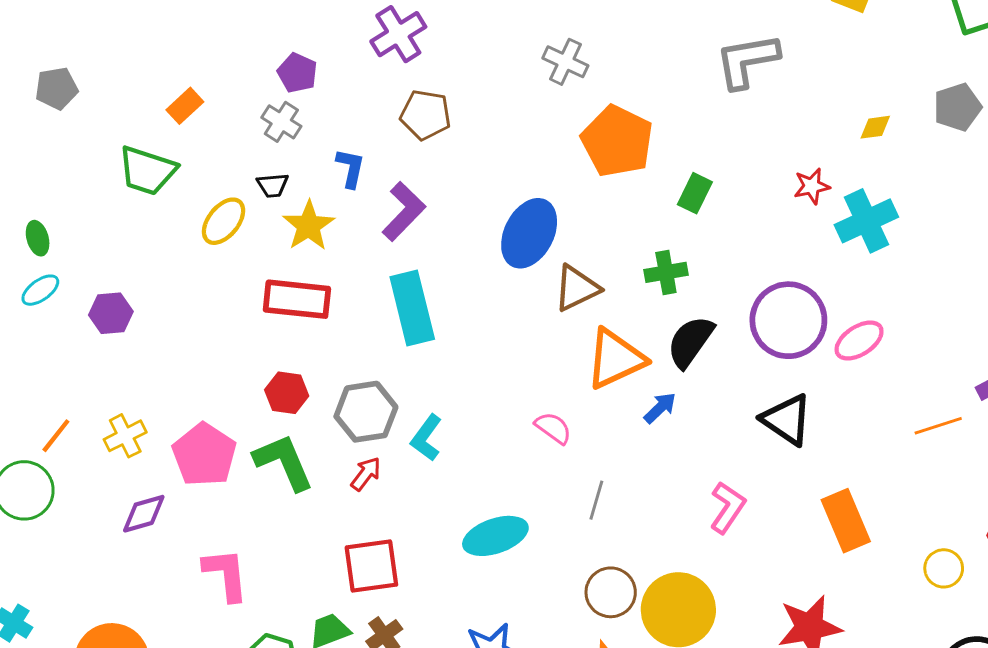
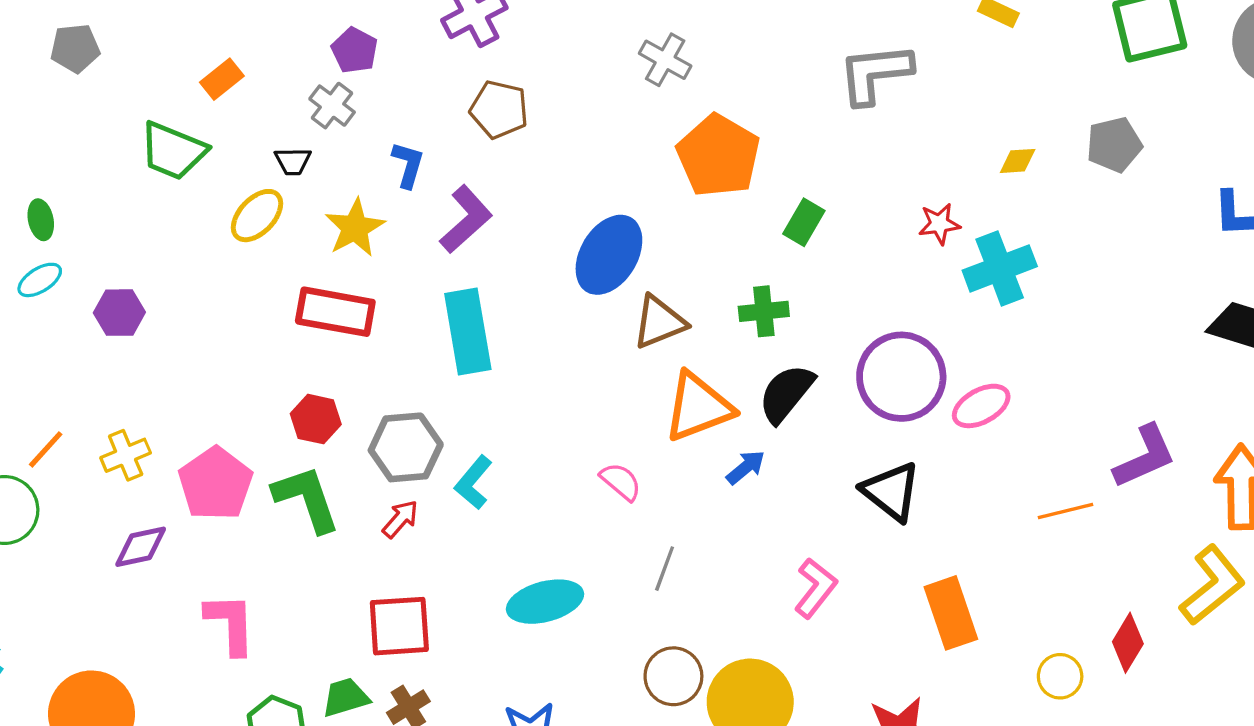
black trapezoid: (273, 185) -> (293, 161), moved

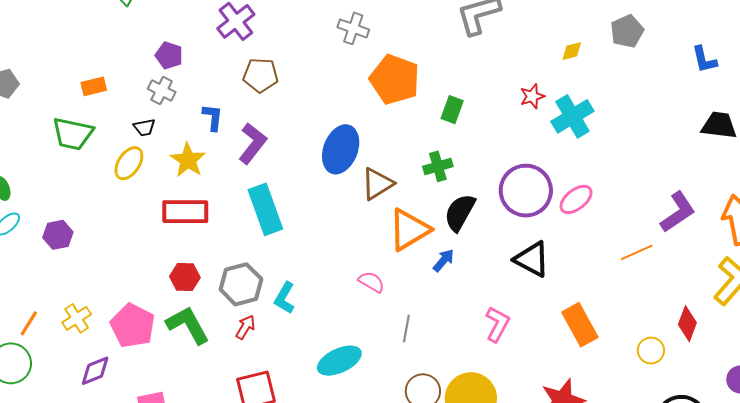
orange rectangle: (222, 79) -> (94, 86), turned 35

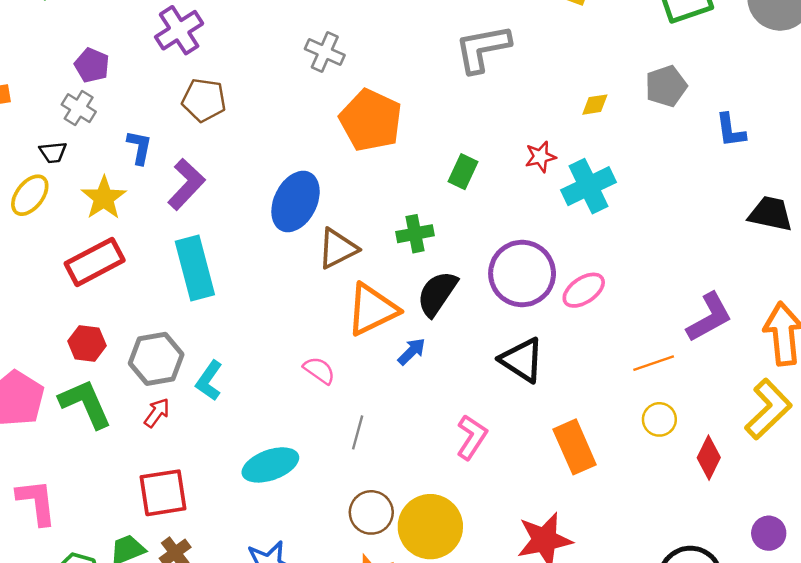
blue L-shape: (704, 59) -> (731, 130), moved
green rectangle: (452, 110) -> (463, 172), moved
red rectangle: (185, 212) -> (95, 262), turned -33
yellow circle: (651, 351) -> (659, 419), moved

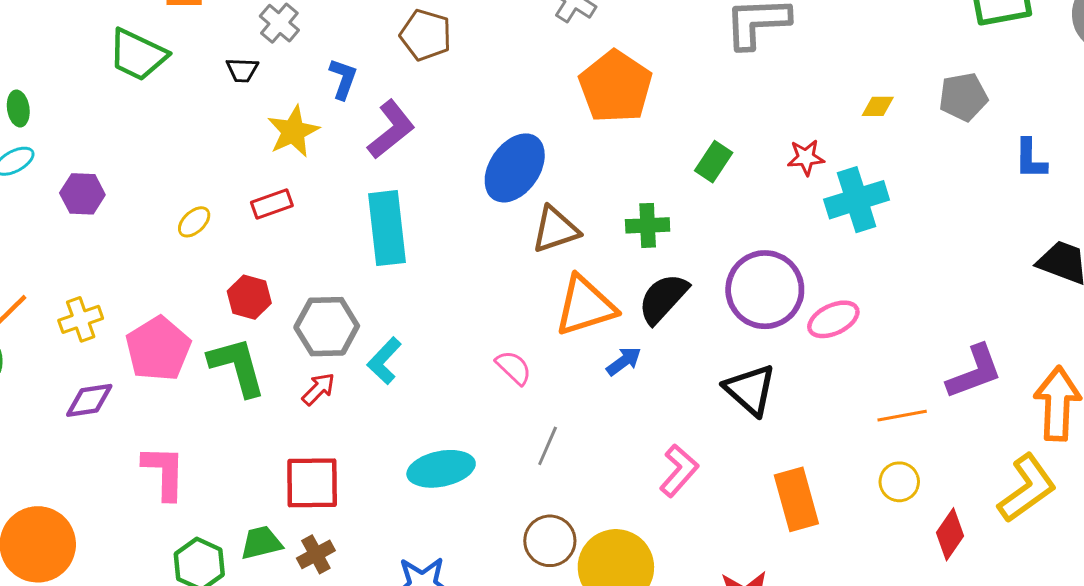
yellow ellipse: (30, 195) -> (194, 222), moved, size x0.7
red rectangle: (95, 262) -> (272, 204), size x0.6

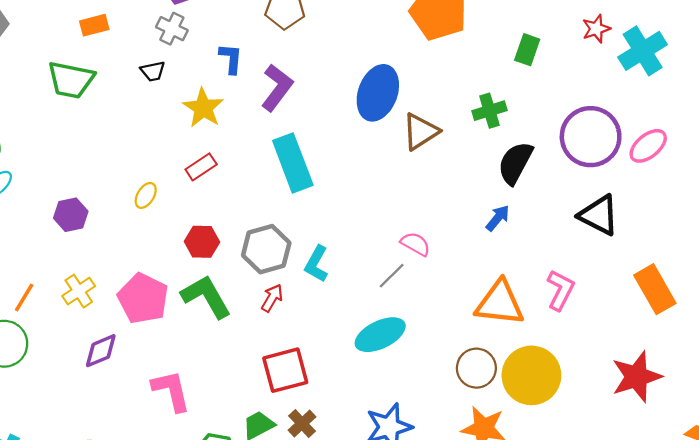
purple hexagon: (82, 194) -> (71, 215), moved
orange triangle: (585, 306) -> (500, 303), moved, turned 38
gray line: (548, 446) -> (392, 276), moved, turned 36

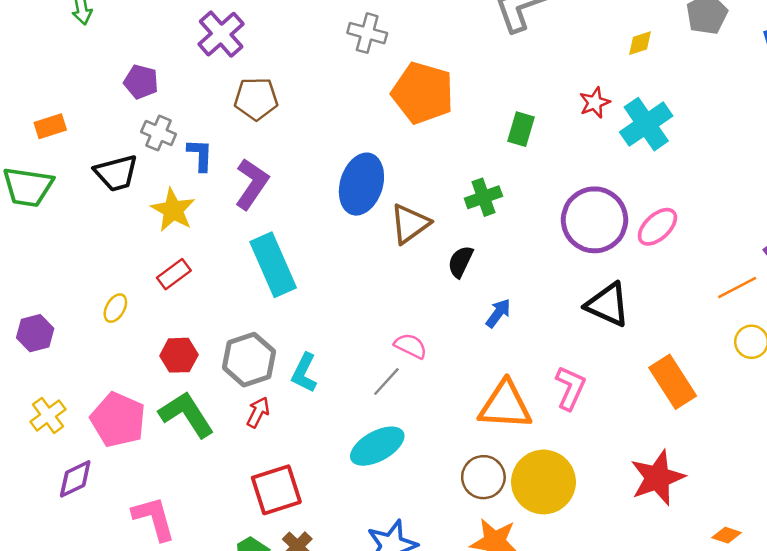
gray cross: (172, 29) -> (159, 133), moved
black trapezoid: (153, 71) -> (116, 173), size x1.6
black semicircle: (515, 163) -> (460, 262), moved, size x0.7

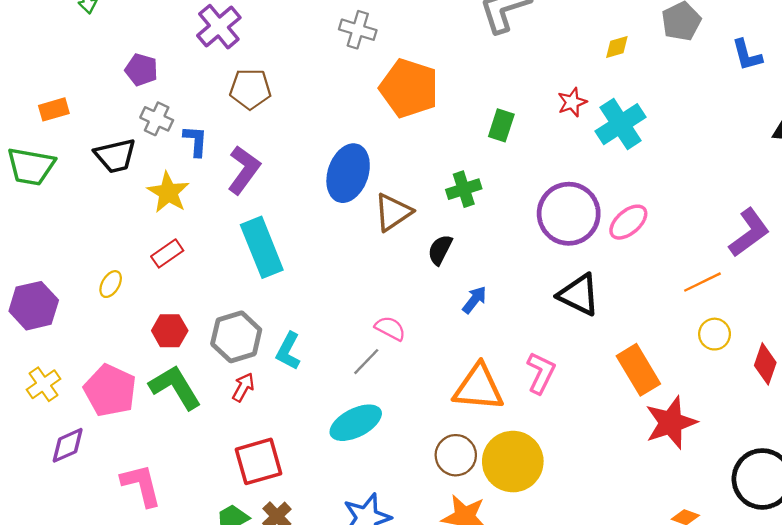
purple hexagon: (35, 333) -> (34, 306), size x1.4
red star: (657, 478) -> (671, 423), moved

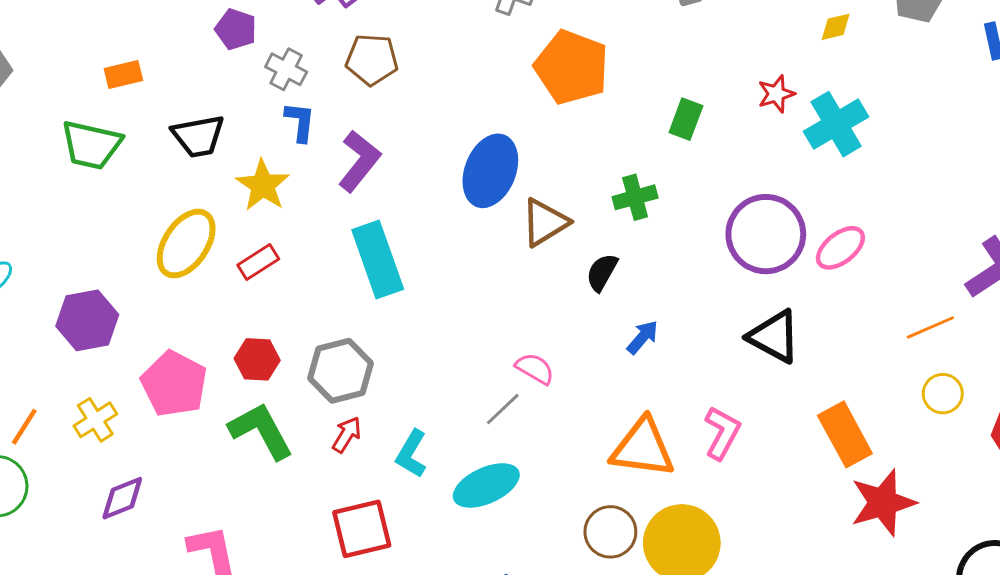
gray cross: (157, 119) -> (286, 69), moved
yellow ellipse: (111, 284) -> (186, 244), moved, size x2.0
cyan L-shape: (288, 351) -> (411, 454), moved
pink pentagon: (110, 390) -> (174, 384), moved

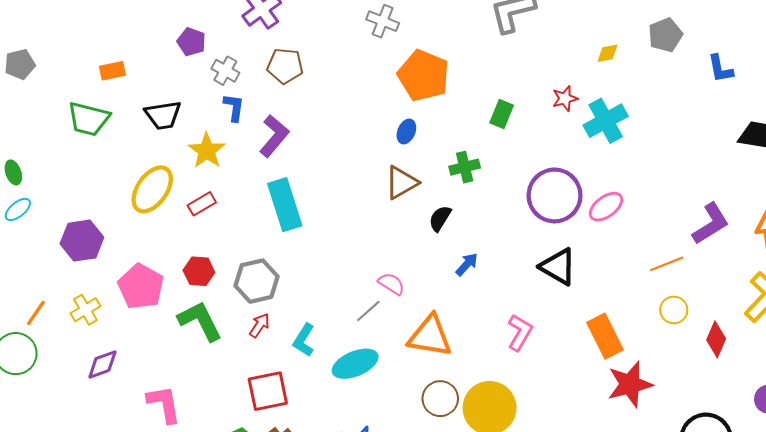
blue ellipse: (490, 171) -> (406, 131), moved, size x0.5
orange triangle: (643, 448) -> (430, 336), moved

